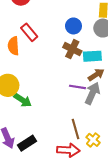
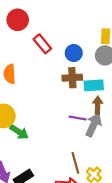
red rectangle: (29, 32) -> (42, 44), moved
brown cross: (72, 49) -> (72, 78), turned -30
brown arrow: (96, 75) -> (98, 105), turned -56

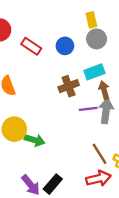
brown cross: (72, 78) -> (69, 86), moved

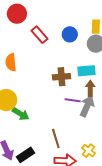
blue circle: (65, 46) -> (70, 34), moved
brown line: (100, 154) -> (56, 138), moved

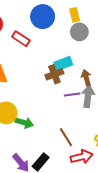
blue circle: (70, 34) -> (43, 17), moved, size x1.5
cyan rectangle: (86, 71) -> (63, 64), moved

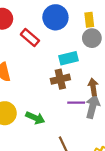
cyan rectangle: (63, 64) -> (68, 58), moved
green arrow: (24, 123) -> (35, 118), moved

